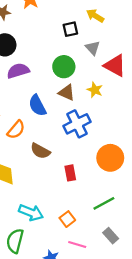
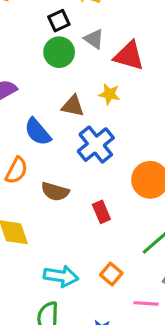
green circle: (64, 67) -> (59, 52), moved
pink line: (77, 244) -> (146, 303), moved

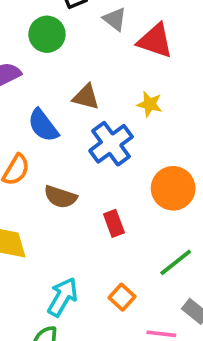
green circle: (59, 52) -> (47, 34), moved
yellow star: (109, 94) -> (150, 104), moved
cyan arrow: (61, 276) -> (63, 297), turned -72

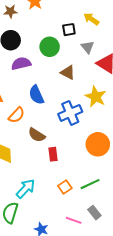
brown triangle: (86, 97) -> (68, 72), moved
yellow star: (150, 104) -> (96, 97), size x1.5
red rectangle: (114, 223) -> (53, 154), moved
orange square: (122, 297) -> (65, 187), moved

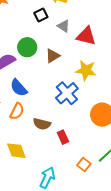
green circle: (50, 47) -> (27, 47), moved
brown triangle: (68, 72) -> (53, 56), turned -42
blue semicircle: (36, 95) -> (19, 88), moved

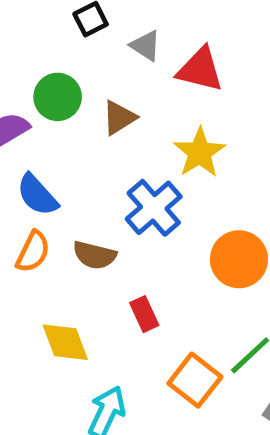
yellow star: (86, 70) -> (200, 153), turned 30
brown semicircle: (42, 124) -> (94, 255), moved
yellow diamond: (16, 151) -> (65, 342), moved
orange square: (84, 165) -> (195, 380), size x1.5

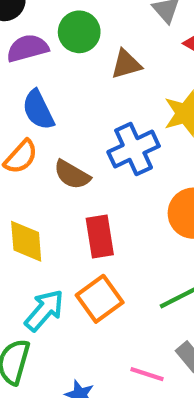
red rectangle: (144, 314) -> (100, 237), size x1.4
orange square: (195, 380) -> (100, 299), moved

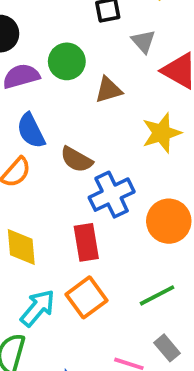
blue cross: (134, 149) -> (112, 195), moved
brown semicircle: (72, 175) -> (76, 159), moved

